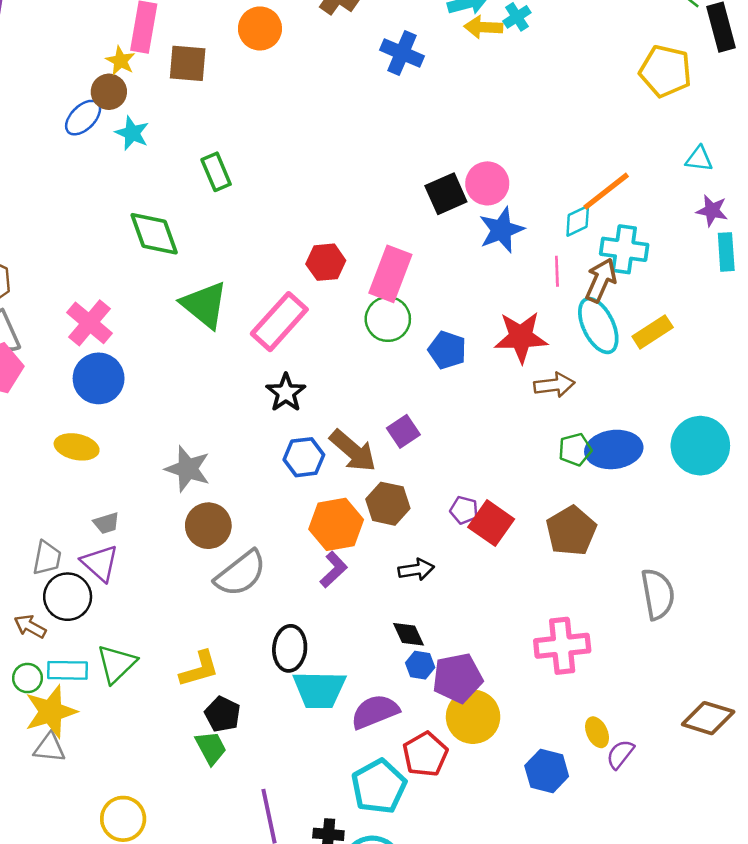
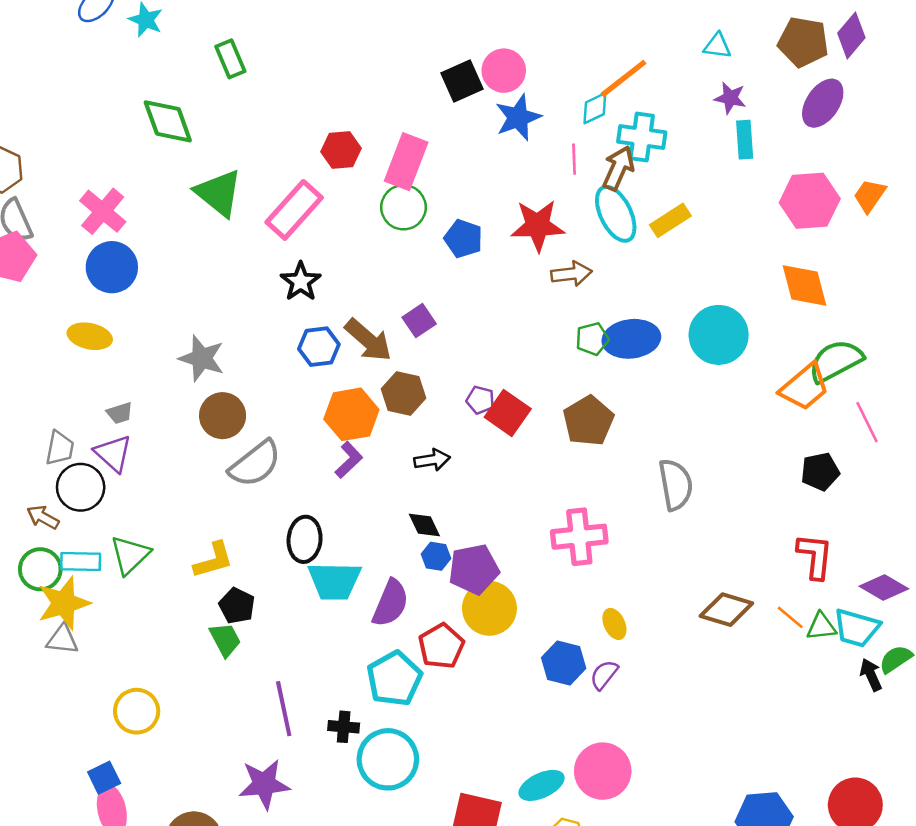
green circle: (28, 678) -> (40, 569), size x1.4
purple semicircle: (375, 712) -> (390, 603), turned 135
purple semicircle: (620, 754) -> (604, 675), moved

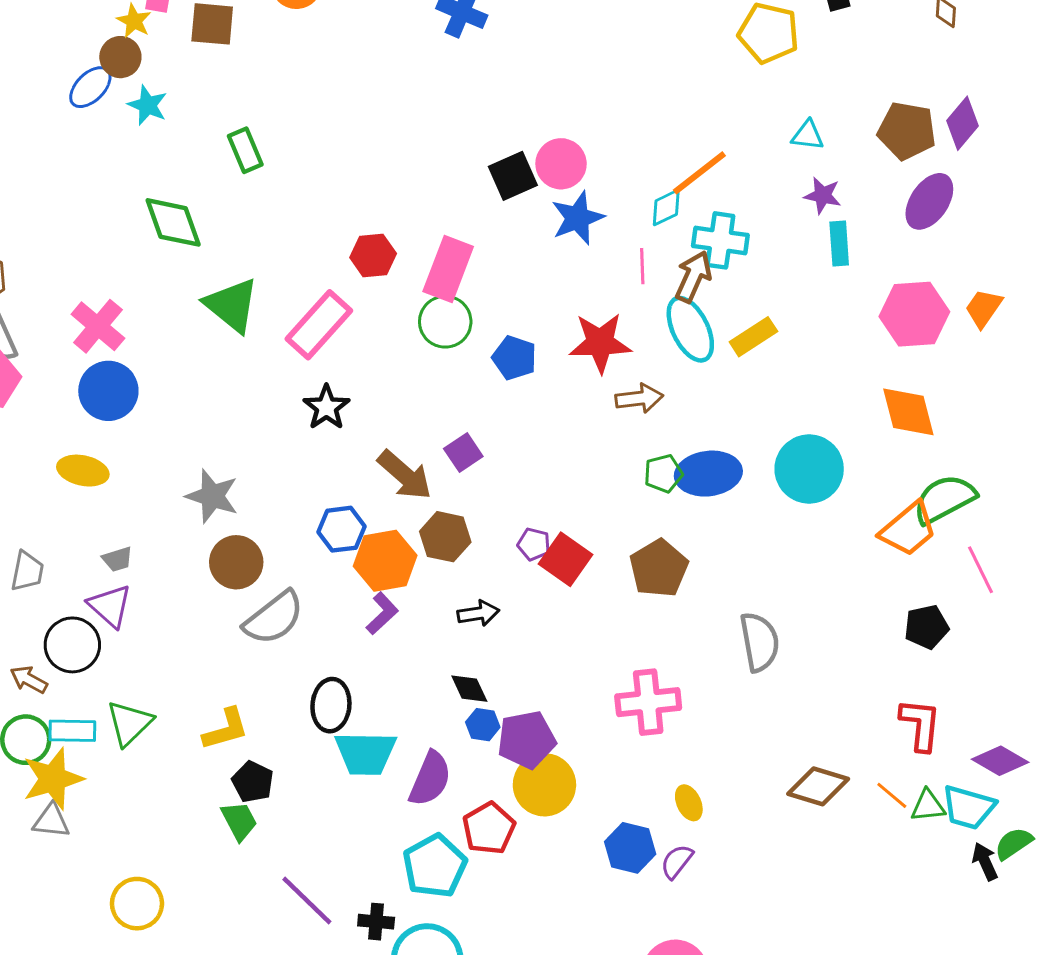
blue hexagon: (319, 347) -> (341, 529), moved
gray trapezoid: (60, 448) -> (27, 571), moved
purple line: (284, 709) -> (307, 901), turned -34

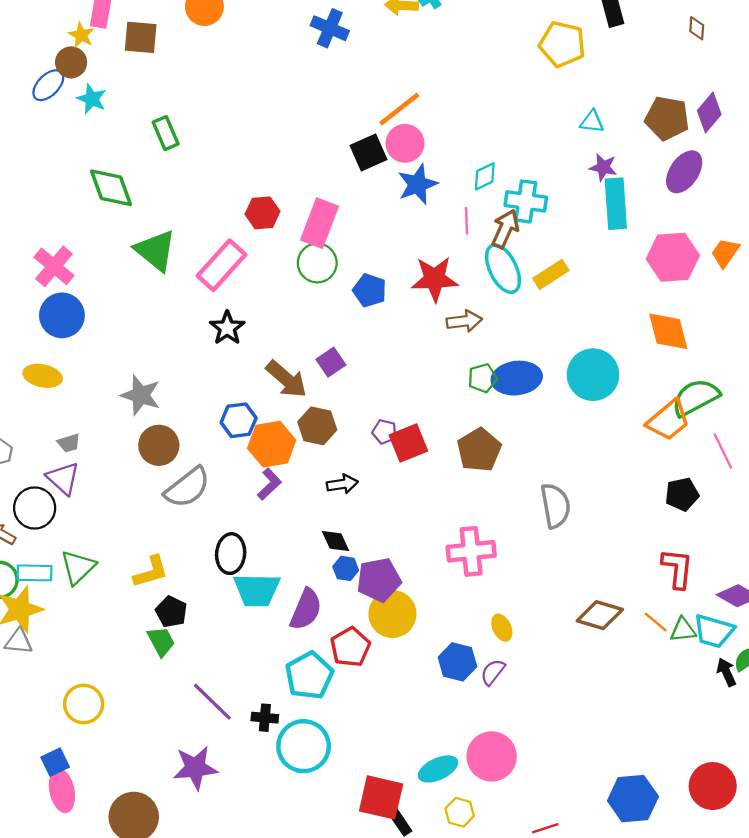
orange line: (699, 173) -> (399, 109), moved
cyan rectangle: (839, 243) -> (616, 204), size x1.5
red square: (566, 559) -> (408, 443), turned 33

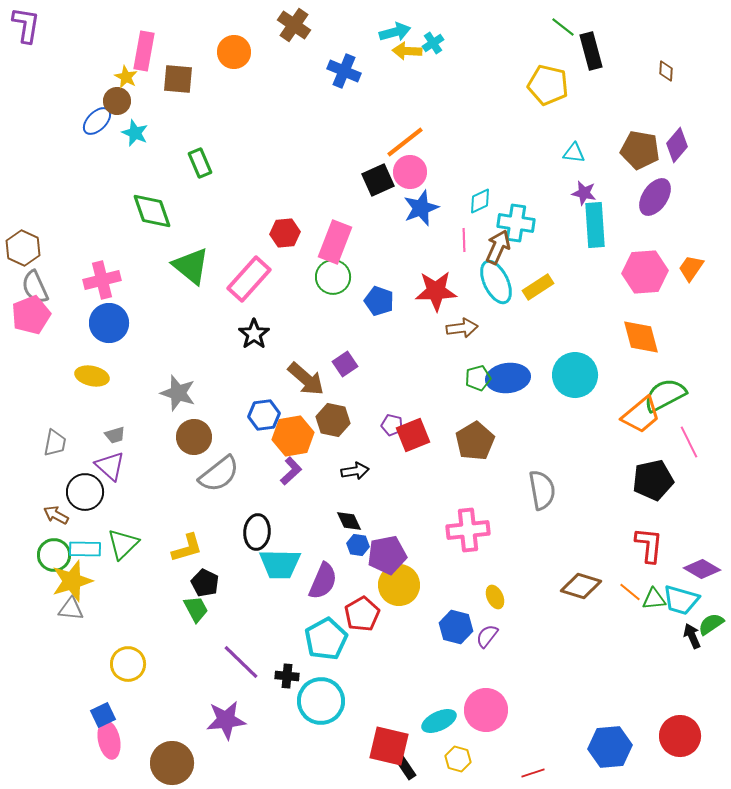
pink cross: (54, 266) -> (102, 280), turned 36
black pentagon: (682, 494) -> (653, 480), size x1.4

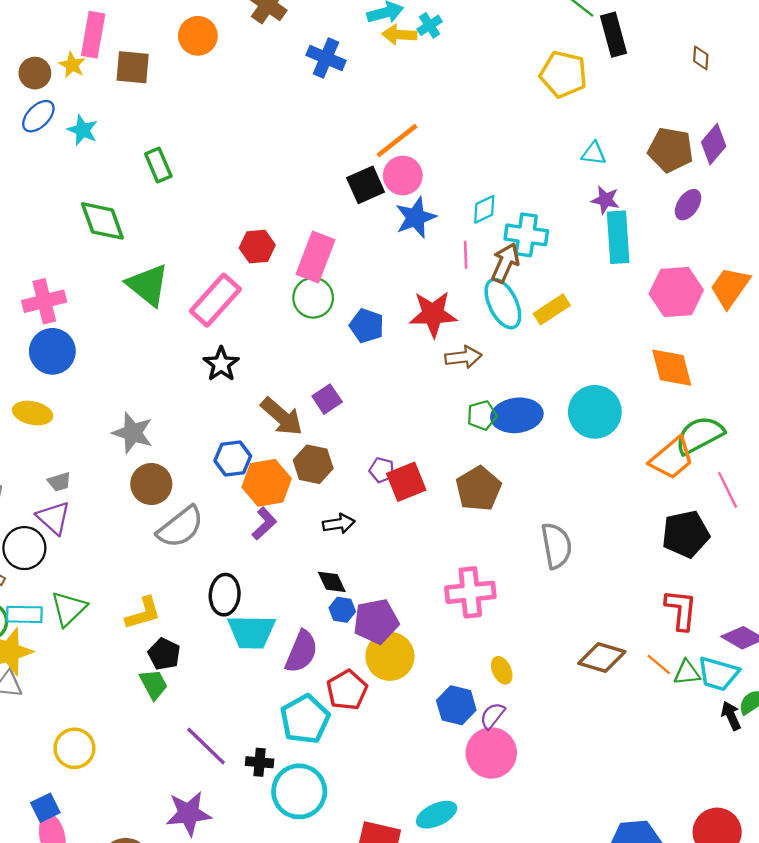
brown circle: (117, 101) -> (35, 73), moved
purple ellipse: (655, 197) -> (688, 205), size x0.7
orange trapezoid: (691, 268) -> (730, 287), size x1.4
pink circle: (486, 710) -> (491, 753), moved

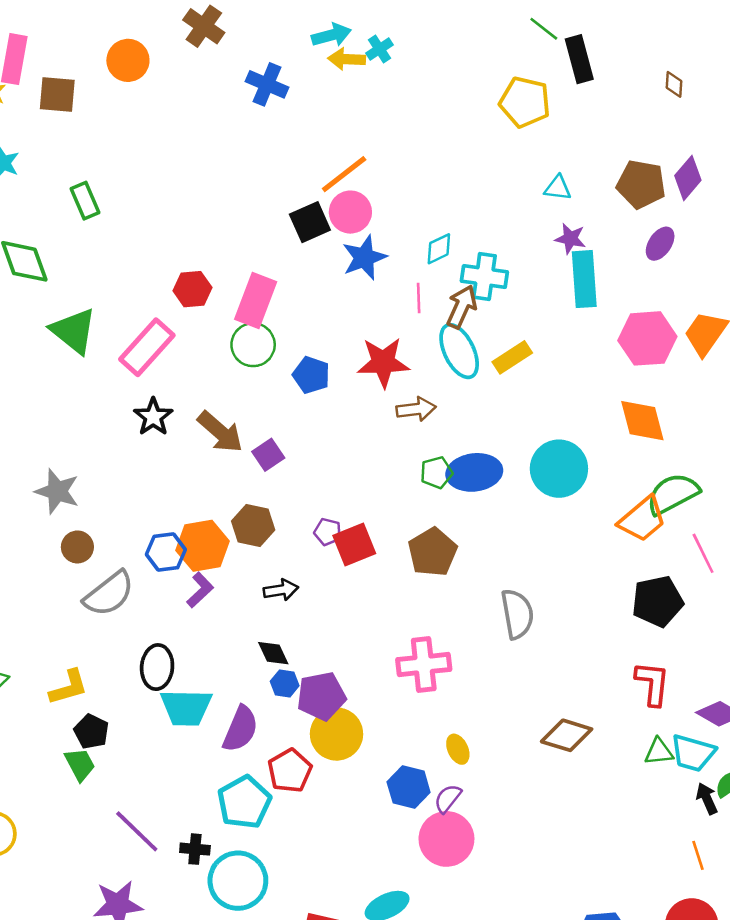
brown arrow: (282, 417) -> (220, 432), moved
blue hexagon: (233, 458) -> (166, 552), moved
brown circle: (151, 484) -> (77, 547), size x0.7
orange line: (659, 664) -> (698, 855), moved, turned 32

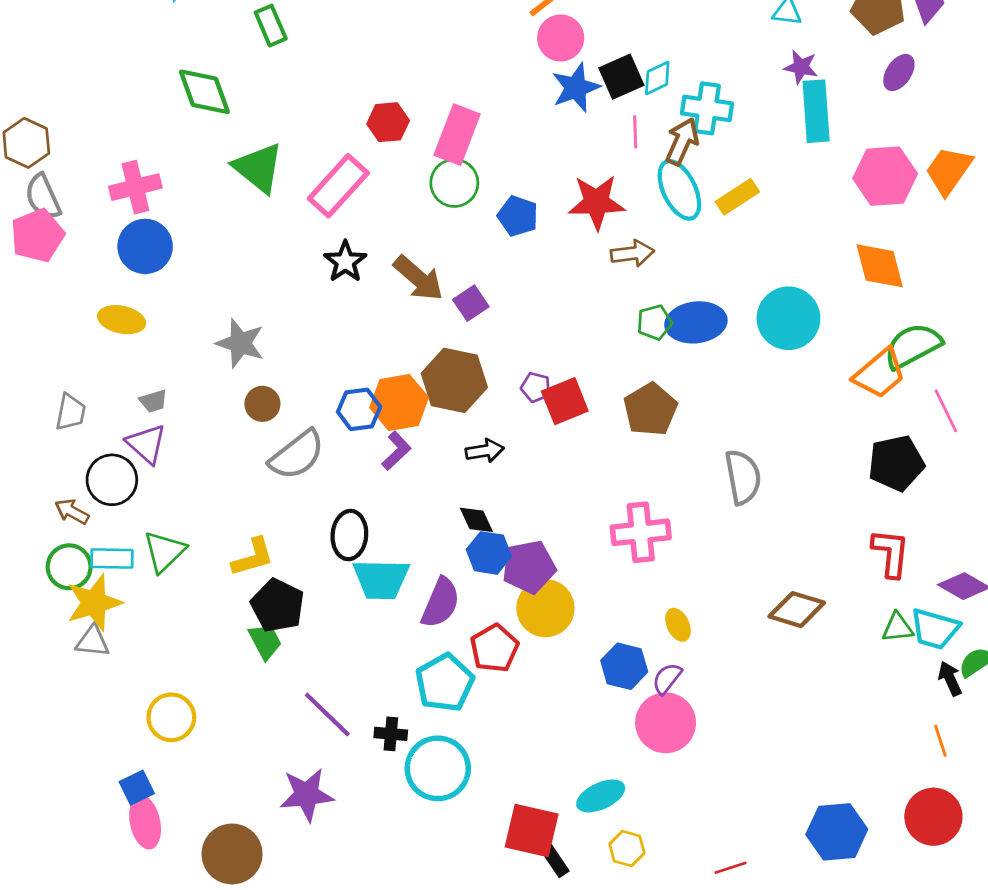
black square: (310, 222) -> (621, 77), moved
brown hexagon: (253, 525) -> (454, 380), size x1.4
blue hexagon: (285, 683) -> (489, 553), size x1.4
black pentagon: (91, 731) -> (278, 605), size x1.4

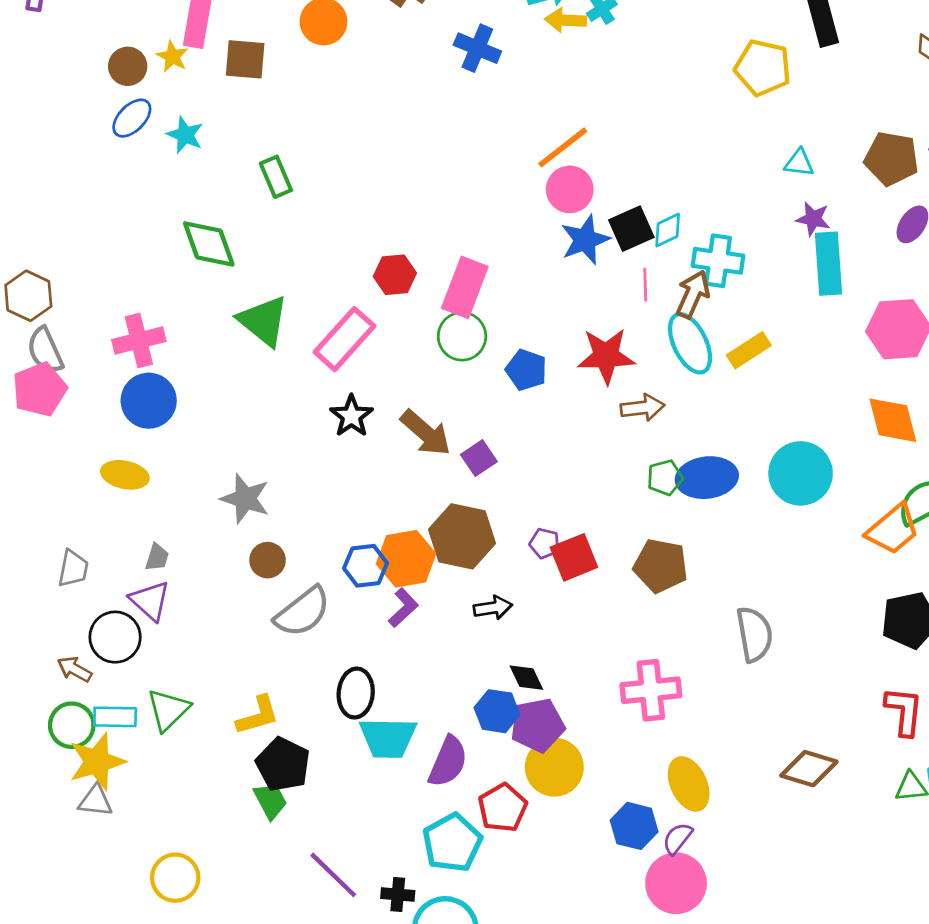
gray trapezoid: (153, 401) -> (157, 557), turned -56
brown pentagon: (650, 409) -> (661, 566), turned -30
black diamond: (476, 520) -> (526, 678), moved
yellow ellipse: (678, 625) -> (689, 784), size x1.6

